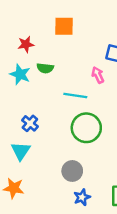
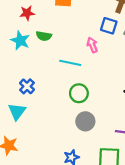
green circle: (86, 128) -> (79, 93), size x0.7
gray circle: (72, 171) -> (85, 121), moved

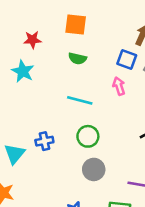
green semicircle: (44, 36) -> (77, 59), moved
pink arrow: (92, 45) -> (119, 86), moved
blue cross: (27, 86) -> (44, 141), moved, turned 32

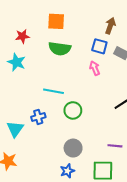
green semicircle: (77, 59) -> (60, 49), size x1.5
cyan line: (80, 100) -> (53, 91), moved
gray circle: (94, 169) -> (73, 148), moved

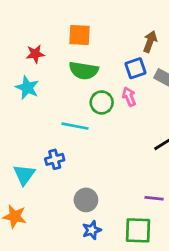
blue square: (99, 46) -> (135, 68), turned -35
green circle: (73, 110) -> (102, 102), moved
gray circle: (73, 148) -> (86, 200), moved

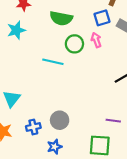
cyan star: (27, 88) -> (16, 30), turned 30
blue cross: (55, 159) -> (33, 127), moved
blue star: (92, 230) -> (55, 147), moved

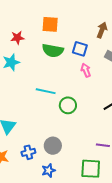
blue square: (102, 18) -> (80, 49), moved, turned 35
green circle: (74, 44) -> (68, 105), moved

